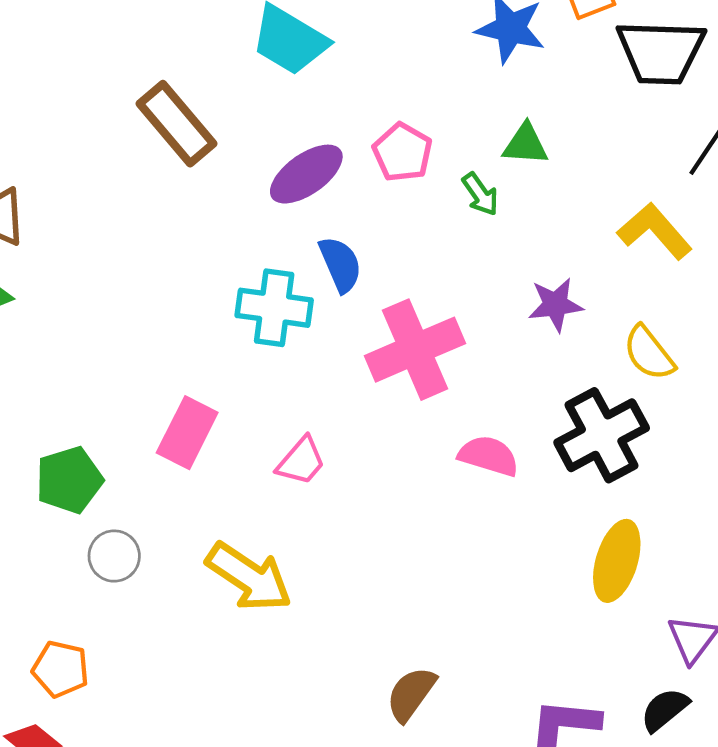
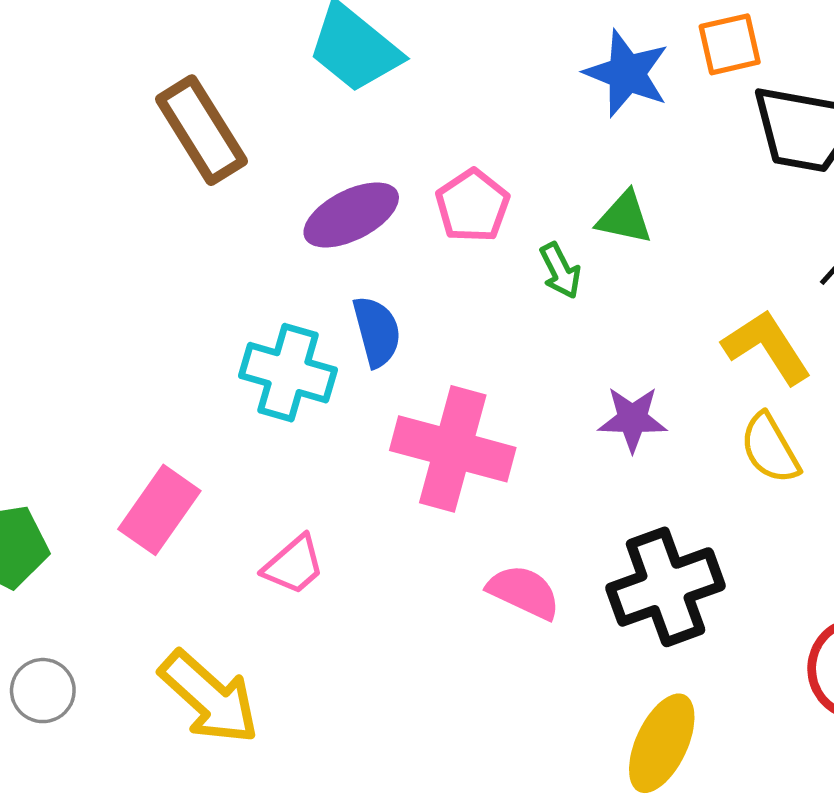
pink cross: (415, 350) -> (453, 449), turned 30
yellow semicircle: (649, 353) -> (770, 448), moved
gray circle: (114, 556) -> (43, 691), moved

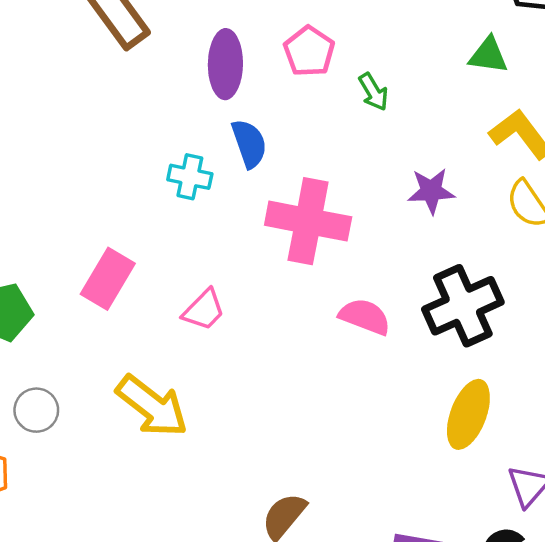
purple ellipse: (351, 215) -> (225, 64), turned -58
green triangle: (624, 218) -> (488, 55), moved
cyan cross: (288, 373) -> (190, 177), size x0.7

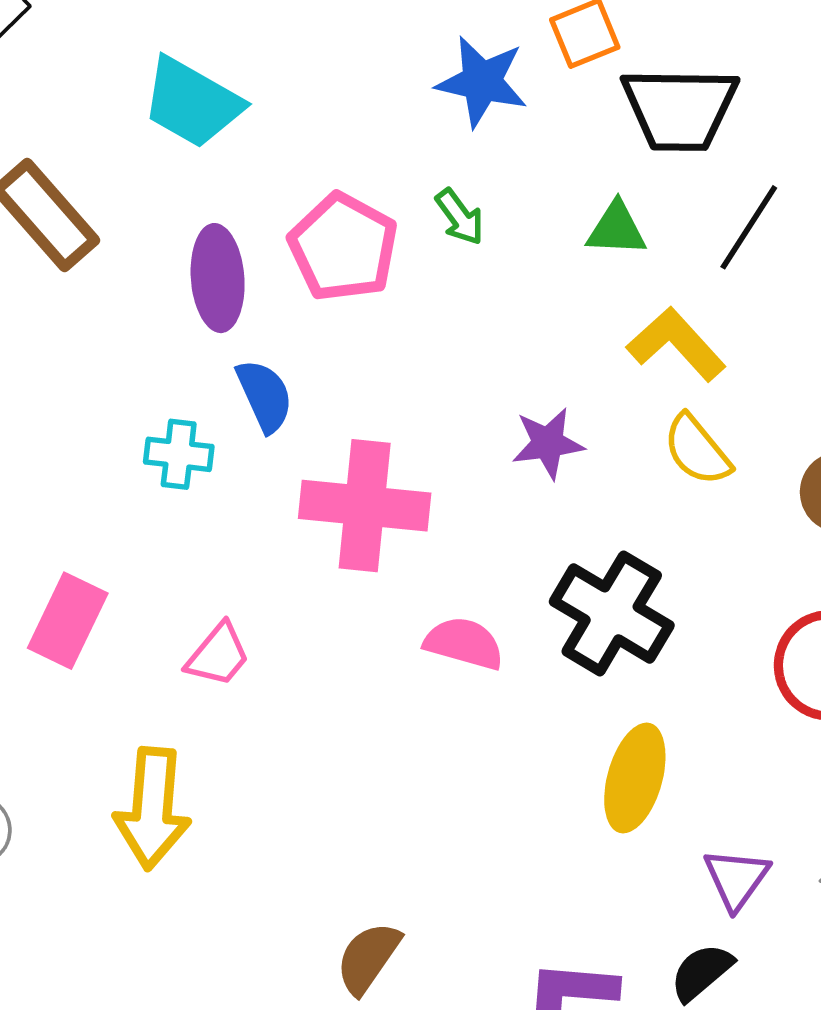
pink pentagon: (309, 51) -> (343, 247), size x1.4
green arrow: (373, 92) -> (460, 217), moved
black cross: (463, 306) -> (612, 613), turned -30
yellow arrow: (152, 406) -> (152, 808), turned 62

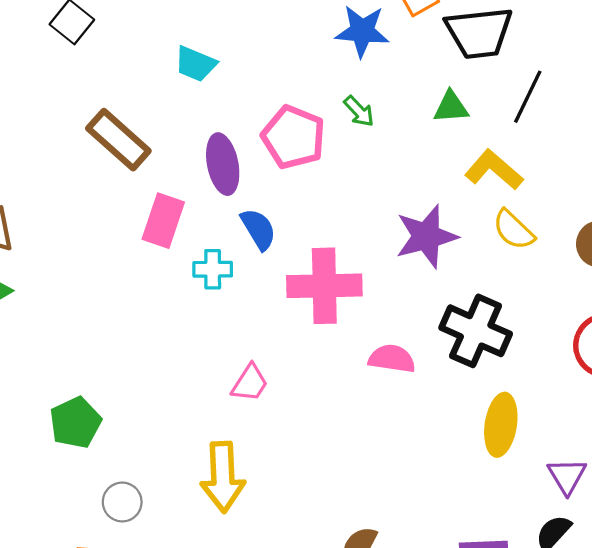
cyan trapezoid: (192, 103) -> (195, 64), size x0.7
purple star: (548, 443) -> (426, 236), size x1.5
pink rectangle: (68, 621) -> (163, 221), moved

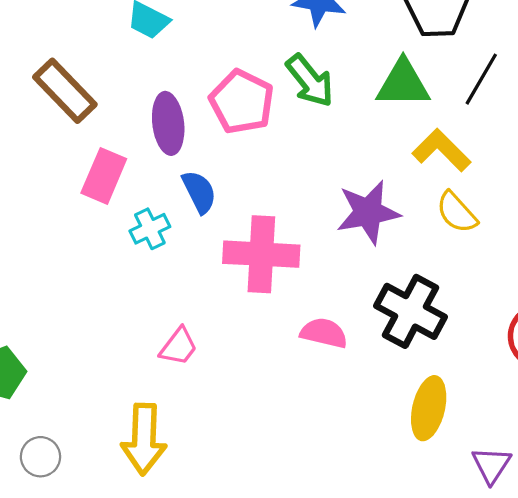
green triangle: (451, 107) -> (403, 84), size x1.5
green arrow: (359, 111) -> (310, 81), size x1.6
cyan cross: (213, 269) -> (150, 229), turned -30

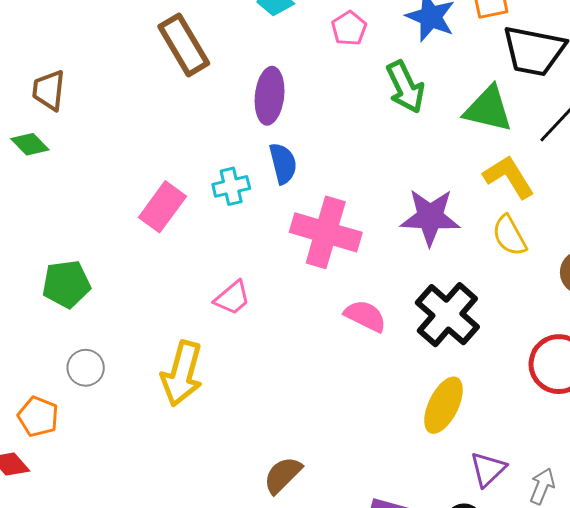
pink pentagon: (242, 102) -> (349, 28), moved, size x0.6
pink rectangle: (104, 176) -> (162, 207), moved

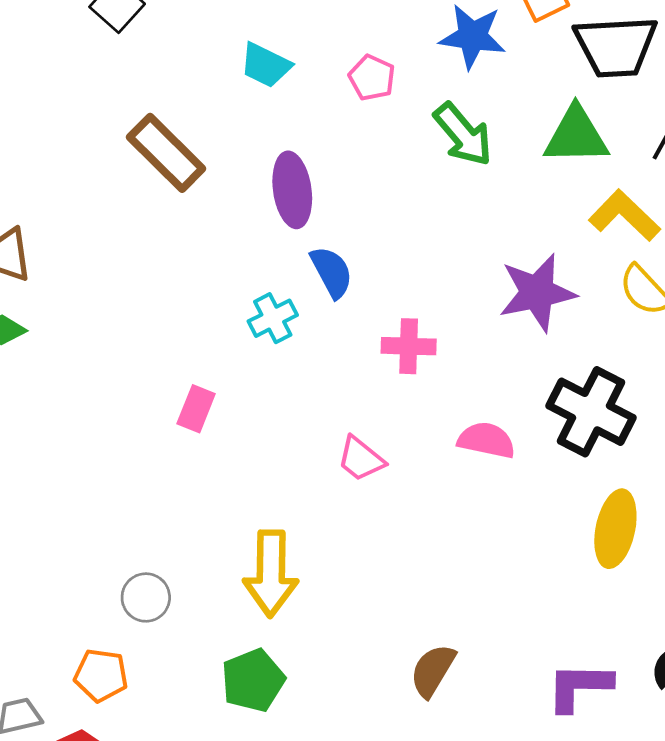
pink rectangle: (162, 207) -> (196, 409), moved, size x0.7
pink cross: (326, 232) -> (409, 346), size x0.6
green pentagon: (66, 284) -> (253, 680), moved
pink trapezoid: (232, 298) -> (361, 459), moved, turned 93

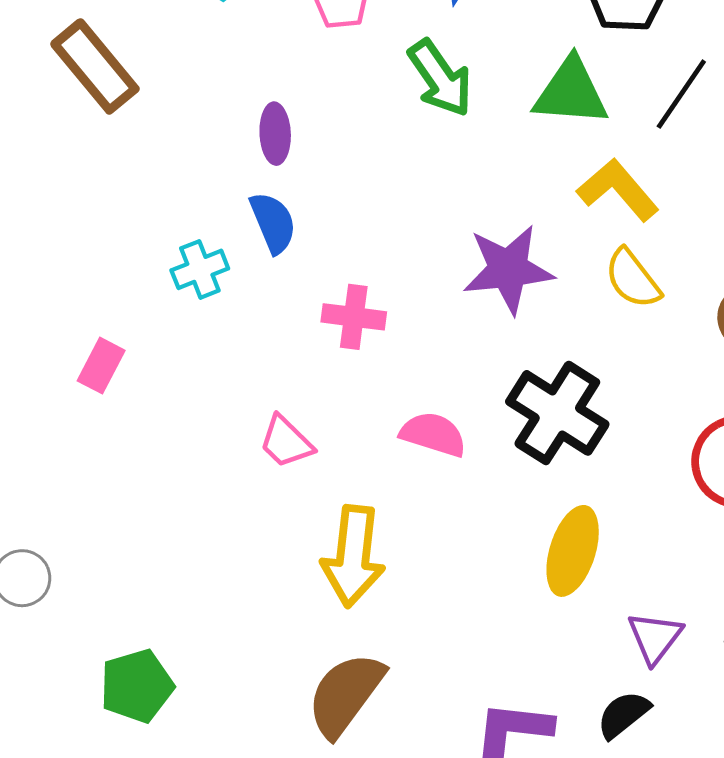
purple ellipse: (292, 190) -> (275, 134), moved, size x0.7
yellow arrow: (271, 573) -> (353, 556), moved
brown semicircle: (433, 670) -> (345, 694), size x1.4

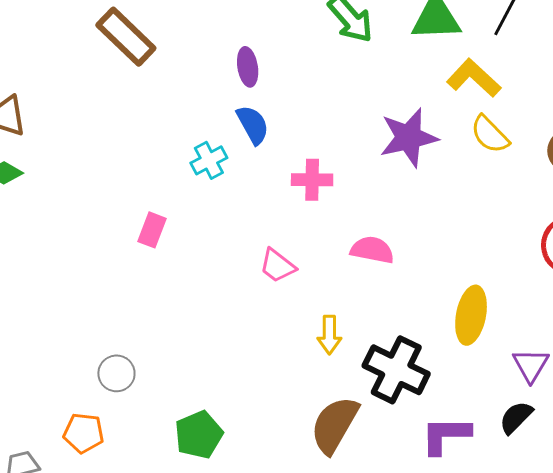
black cross: (557, 413) -> (396, 370), moved
yellow arrow: (353, 556) -> (329, 335), size x0.6

